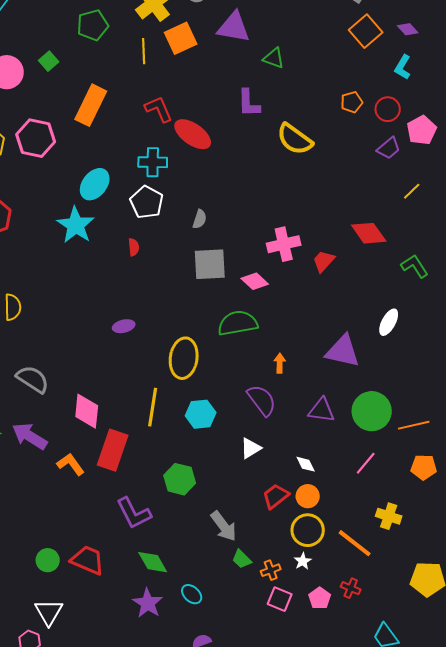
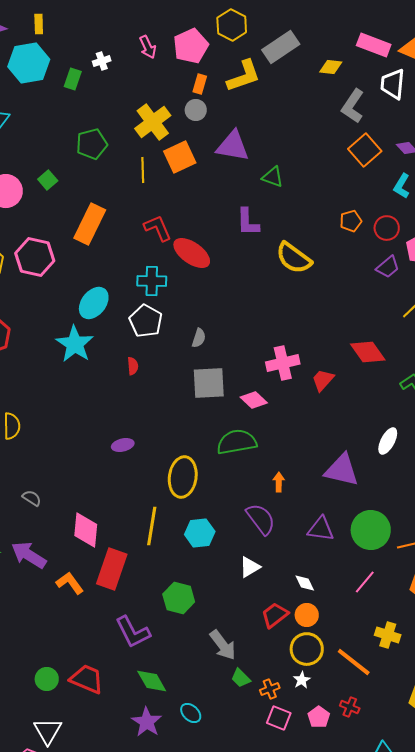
gray semicircle: (33, 379) -> (32, 498), size x0.6

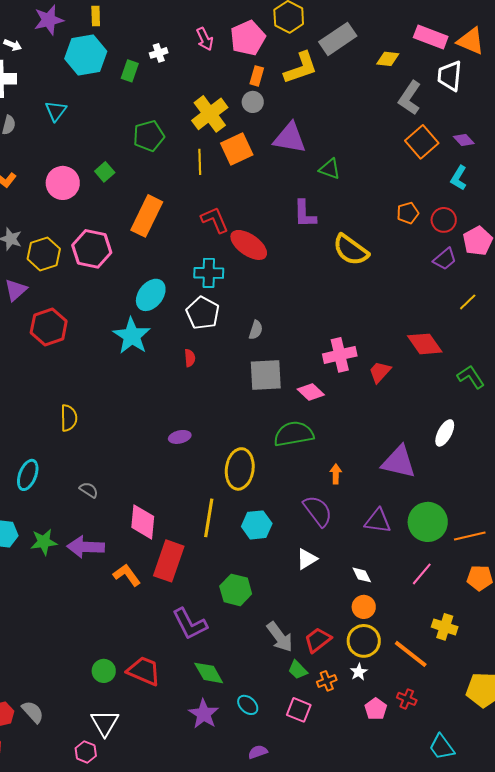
purple arrow: (29, 555) -> (86, 547), turned -30
red trapezoid: (275, 615) -> (318, 640), moved
pink square: (279, 718) -> (299, 710), moved

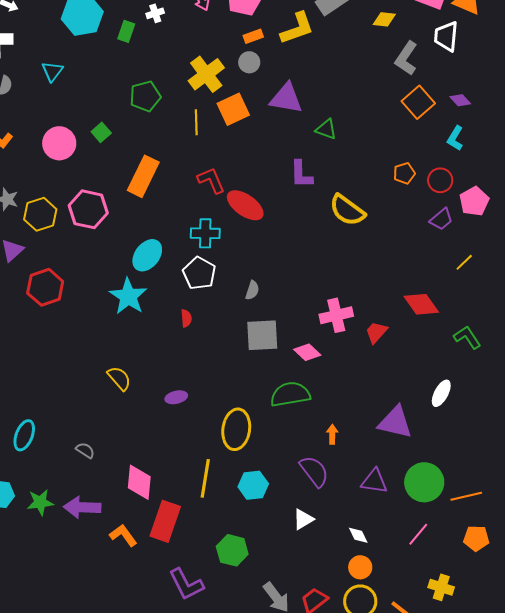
orange rectangle: (257, 76) -> (253, 36), turned 54
yellow semicircle: (69, 418) -> (119, 378), moved, turned -40

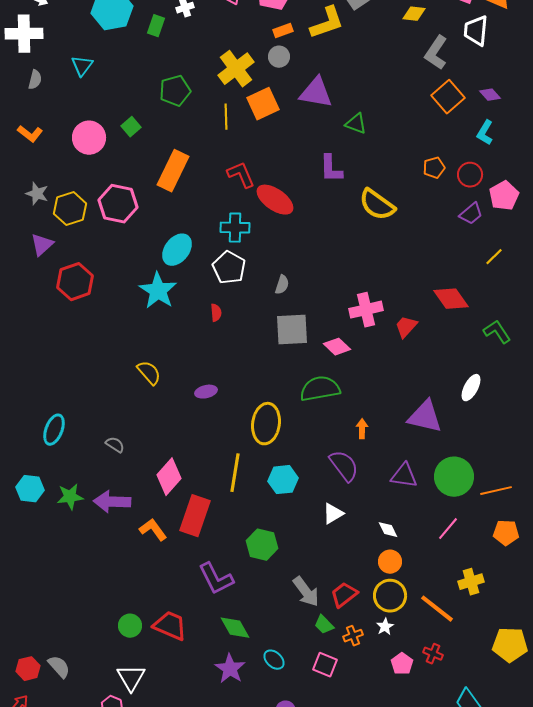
pink diamond: (139, 482) -> (169, 477), turned 36
yellow cross: (441, 587) -> (471, 582), turned -35

